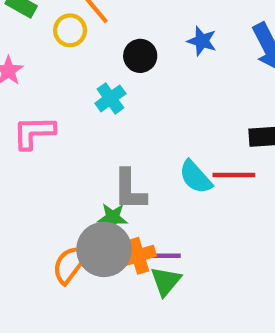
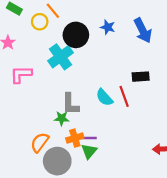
black circle: (140, 56) -> (76, 35), size x1.5
cyan cross: (110, 98) -> (61, 57), size x1.6
red line: (234, 175) -> (124, 96), turned 70
gray circle: (104, 249) -> (57, 161), moved

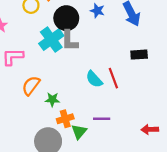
black rectangle: (141, 77) -> (139, 55), moved
gray L-shape: (70, 104) -> (69, 41), moved
purple line: (88, 138) -> (102, 119), moved
orange semicircle: (40, 142) -> (31, 86), moved

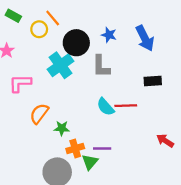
gray L-shape: (69, 41) -> (101, 66), moved
red line: (113, 78) -> (126, 106), turned -72
purple line: (102, 119) -> (102, 148), moved
red arrow: (150, 129) -> (165, 141), moved, turned 35

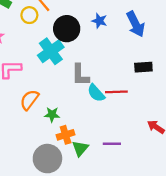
gray L-shape: (101, 66) -> (80, 75), moved
purple line: (102, 148) -> (112, 144), moved

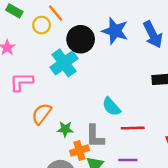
blue star: (99, 21) -> (115, 31), size x1.6
gray L-shape: (80, 75) -> (95, 136), moved
red line: (116, 92) -> (133, 128), moved

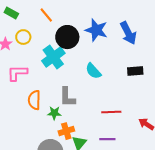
yellow circle: (42, 25) -> (23, 37), moved
cyan semicircle: (111, 107) -> (93, 71), moved
orange semicircle: (42, 114) -> (34, 100), turned -36
gray L-shape: (95, 136) -> (67, 97), moved

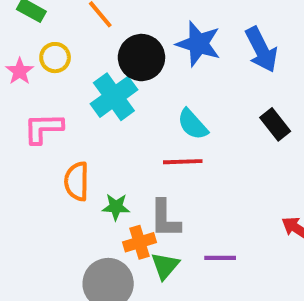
black rectangle: (135, 71) -> (275, 124), turned 56
gray L-shape: (67, 97) -> (165, 219), moved
red line: (111, 112) -> (183, 162), moved

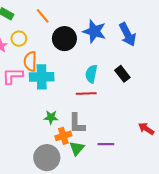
cyan cross: (114, 97) -> (42, 77), moved, turned 35
cyan semicircle: (193, 124) -> (91, 74), turned 54
black rectangle: (275, 124) -> (122, 74), moved
orange semicircle: (77, 181) -> (30, 61), moved

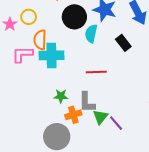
cyan semicircle: (91, 74) -> (91, 34), moved
black rectangle: (122, 74) -> (123, 43), moved
purple line: (106, 144) -> (116, 123), turned 49
green triangle: (77, 148) -> (100, 117), moved

